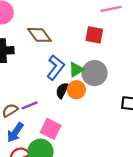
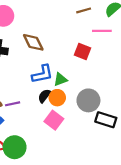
blue L-shape: (56, 67) -> (42, 74), turned 30
gray circle: (94, 73) -> (88, 100), moved
pink square: (51, 129) -> (54, 120), moved

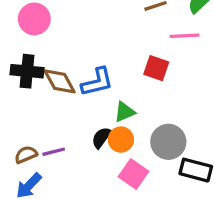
brown diamond: (33, 42) -> (60, 81), moved
blue L-shape: (42, 74) -> (97, 82), moved
pink square: (54, 120) -> (134, 174), moved

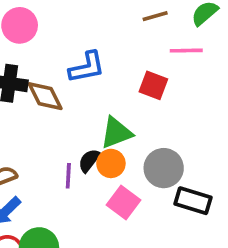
blue L-shape: (97, 82) -> (87, 67), moved
green triangle: (125, 112) -> (116, 133), size x1.4
purple line: (54, 152) -> (68, 176), moved, turned -75

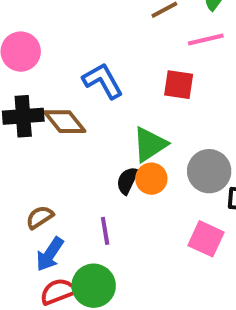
blue L-shape: (87, 67) -> (103, 81), turned -96
purple line: (68, 176) -> (105, 231), moved
pink square: (124, 202) -> (206, 239), moved

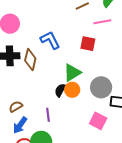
brown diamond: (65, 122) -> (30, 60), turned 50

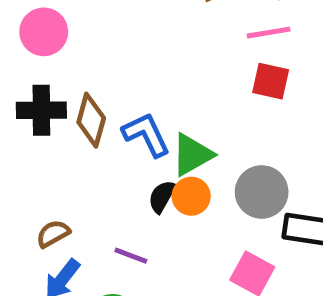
blue L-shape: (50, 40) -> (146, 134), moved
red square: (88, 44) -> (271, 81), moved
purple line: (48, 115) -> (131, 256), turned -64

